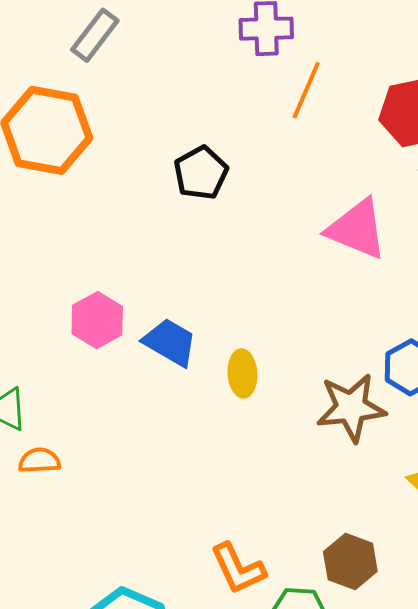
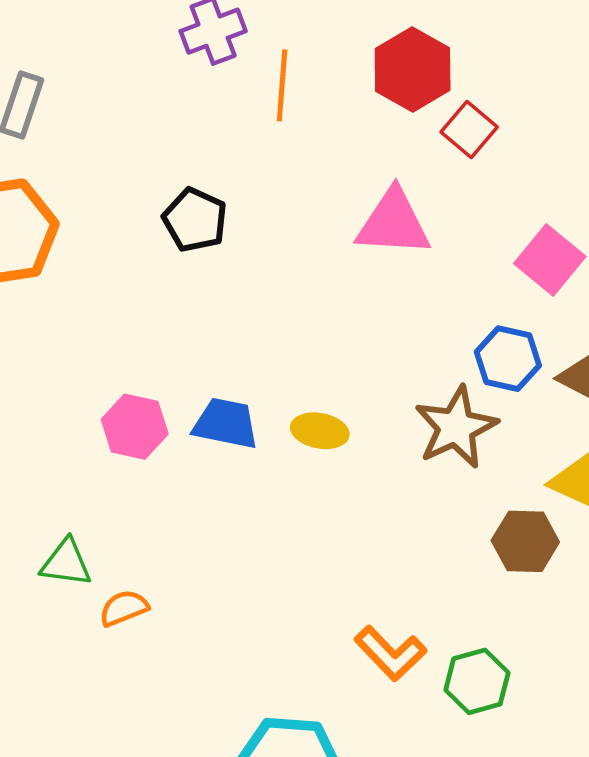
yellow ellipse: (242, 373) -> (320, 431), turned -57
brown hexagon: (350, 561) -> (525, 541), moved

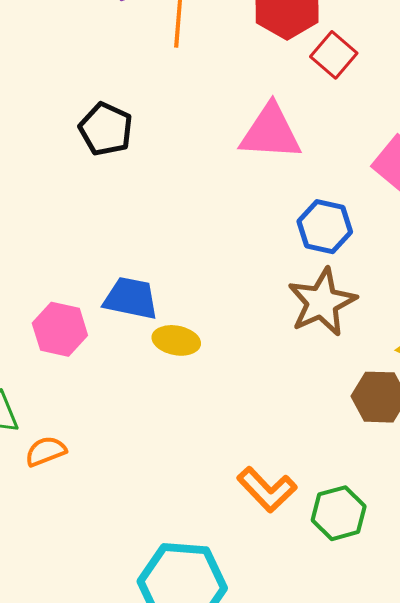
blue hexagon: (508, 359) -> (325, 227), moved
pink hexagon: (135, 427) -> (60, 329), moved
yellow ellipse: (320, 431) -> (176, 340), moved

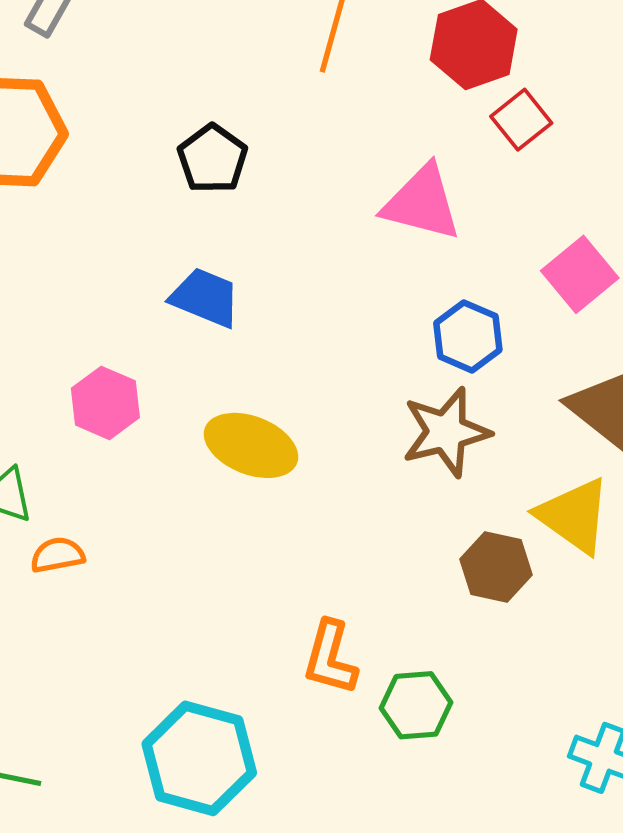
blue trapezoid: (131, 298) -> (205, 298), moved
yellow ellipse: (176, 340) -> (251, 445), size x1.5
orange L-shape: (267, 490) -> (330, 658), turned 48

